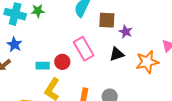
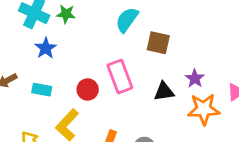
purple star: (126, 32) -> (195, 78), moved
blue star: (14, 44) -> (46, 48), moved
cyan rectangle: (43, 66) -> (42, 90), moved

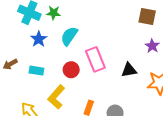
cyan semicircle: (127, 20) -> (69, 36), moved
brown square: (158, 43) -> (147, 16), moved
purple star: (195, 78) -> (152, 46), moved

